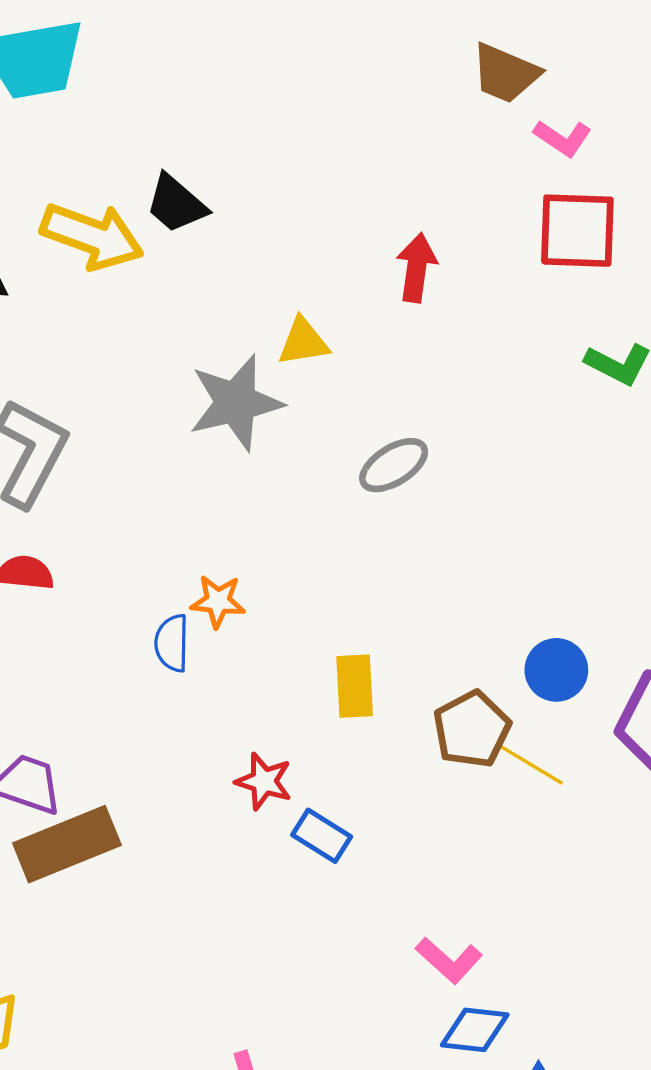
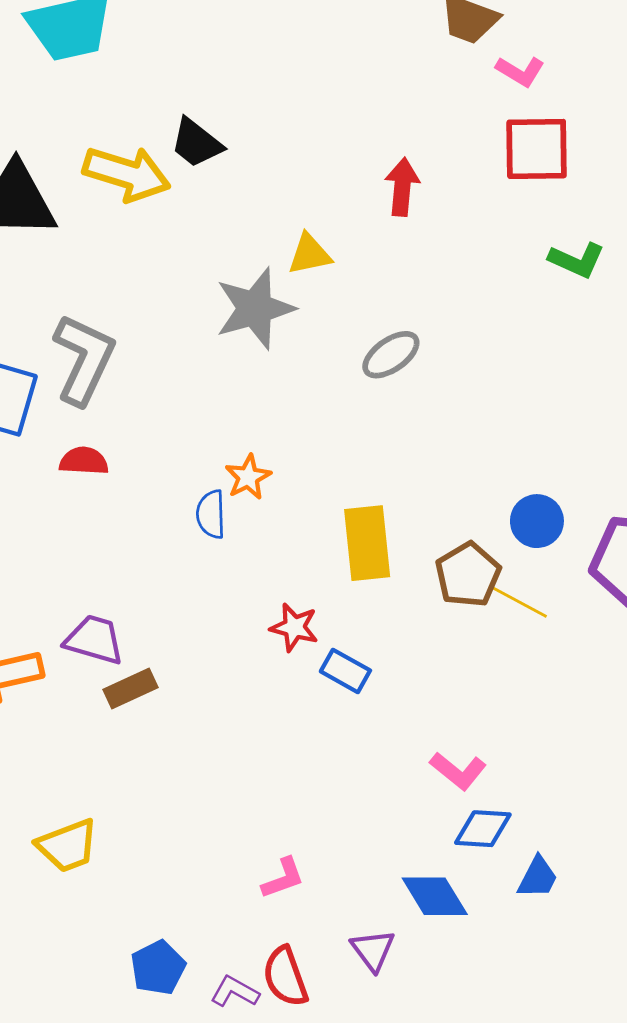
orange star: (218, 601) -> (248, 477), turned -30
yellow rectangle: (355, 686) -> (367, 543), size x1.4
brown rectangle: (67, 844) -> (131, 689), size x0.6

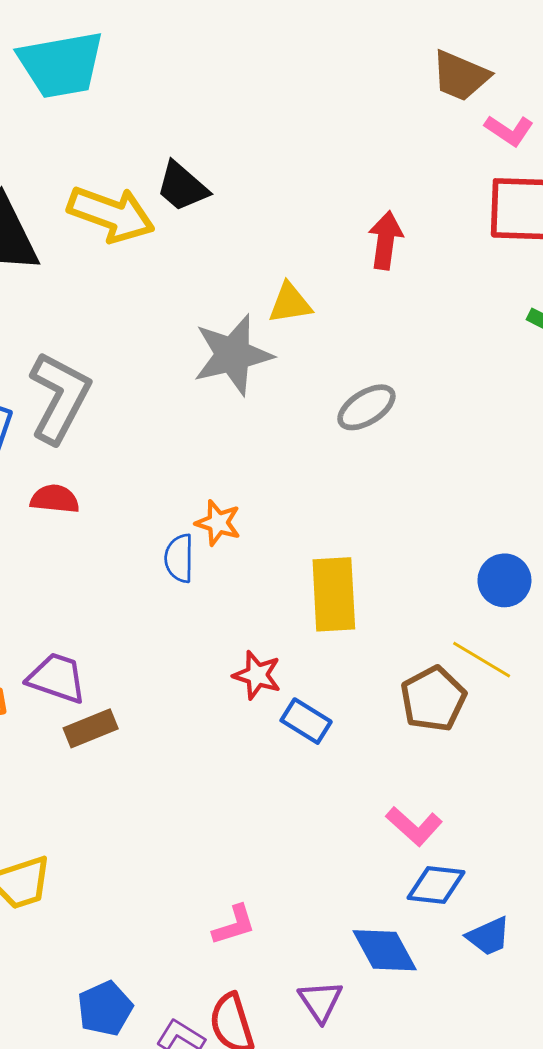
orange star: (248, 477) -> (218, 523), turned -30
brown pentagon: (468, 575) -> (433, 699), moved
blue trapezoid: (538, 877) -> (488, 936), turned 36

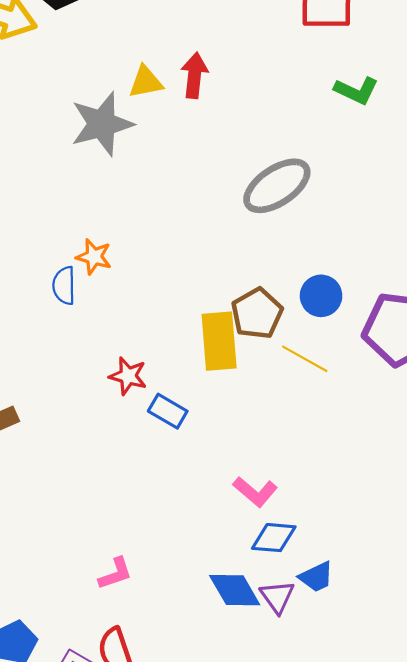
red arrow: (386, 240) -> (194, 75), moved
gray ellipse: (366, 407) -> (277, 186), moved, size x1.5
yellow rectangle: (334, 594) -> (219, 341), moved
brown pentagon: (433, 699) -> (257, 314), moved
purple triangle: (320, 1001) -> (277, 597), moved

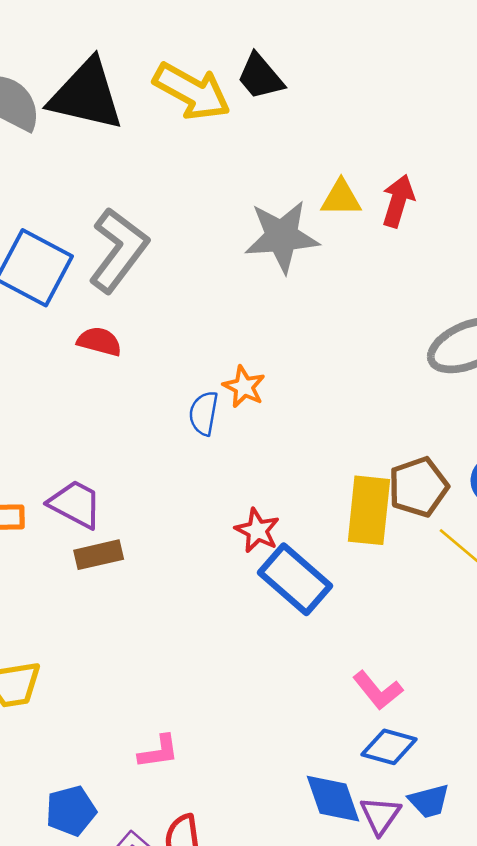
blue rectangle: (168, 411) -> (295, 579), size x1.6
pink L-shape: (115, 574) -> (159, 752), moved

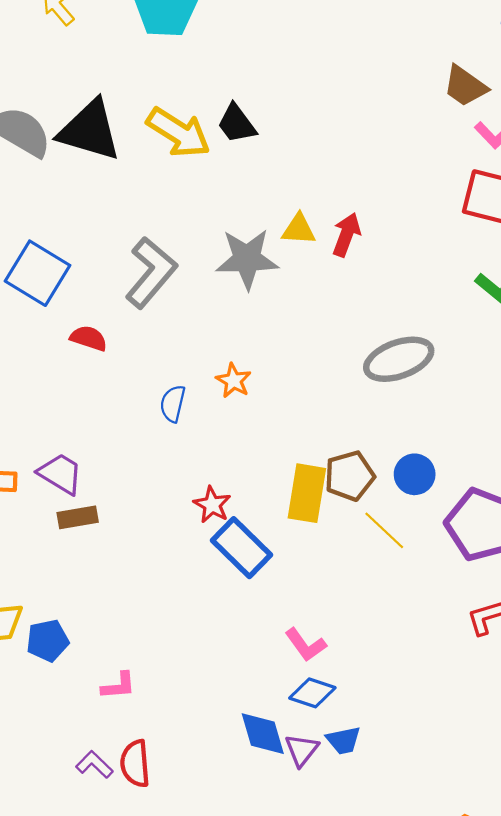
gray L-shape: (118, 250) -> (151, 272), moved
orange star: (244, 387) -> (234, 381), moved
blue pentagon: (71, 811) -> (48, 641), moved

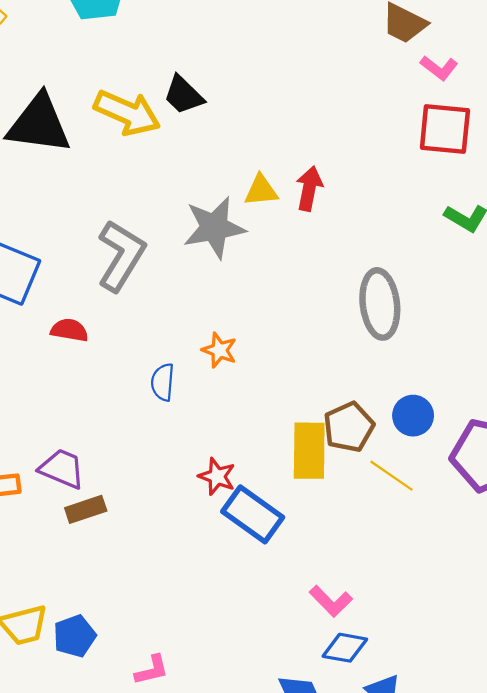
gray ellipse: (399, 359) -> (380, 304), turned -68

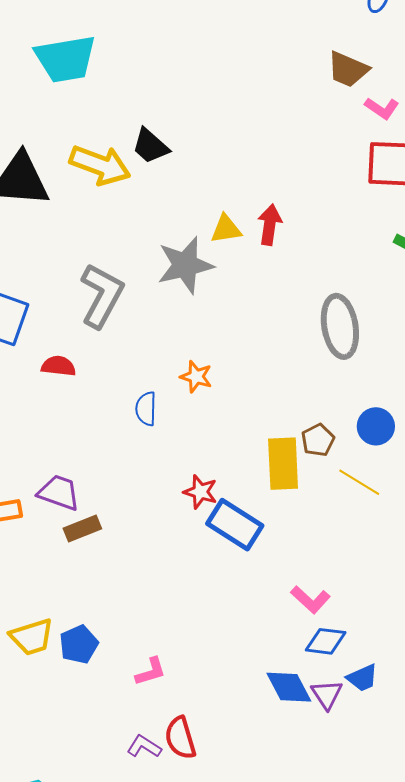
brown pentagon: (349, 427) -> (318, 440), size x0.7

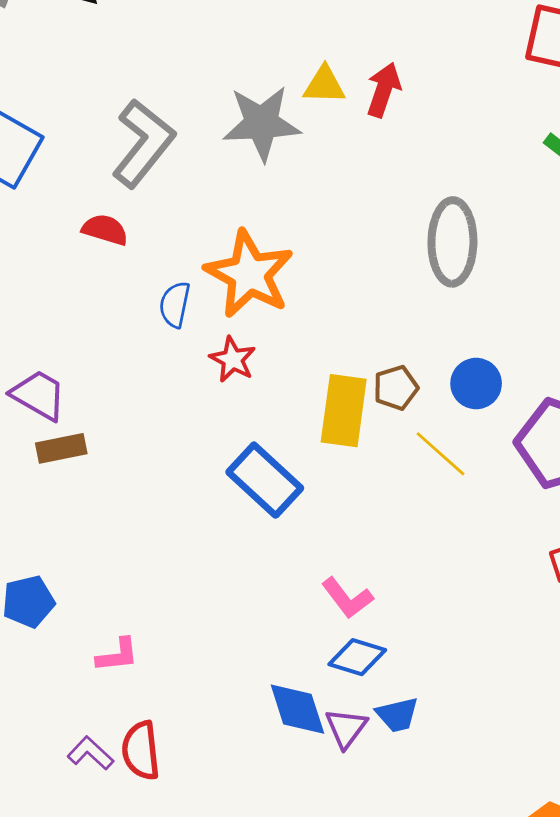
red semicircle: (58, 366) -> (105, 230), moved
orange star: (196, 377) -> (249, 274), size x2.0
red star: (200, 492) -> (233, 359), moved

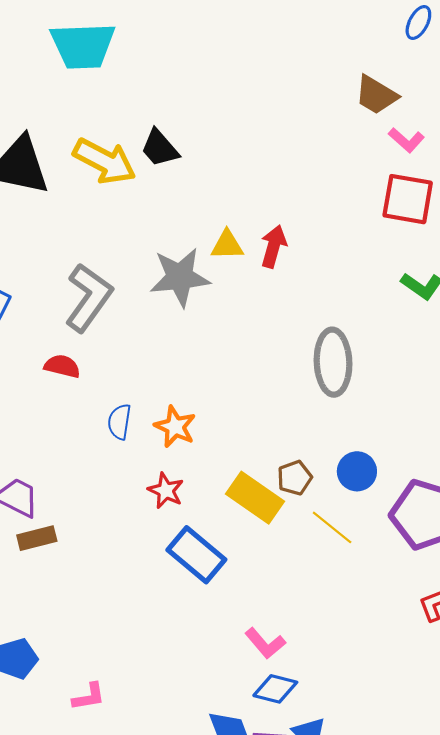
orange star: (249, 274) -> (175, 427), moved, size x0.6
red star: (233, 359) -> (166, 491), moved
yellow rectangle: (344, 411) -> (255, 498), turned -60

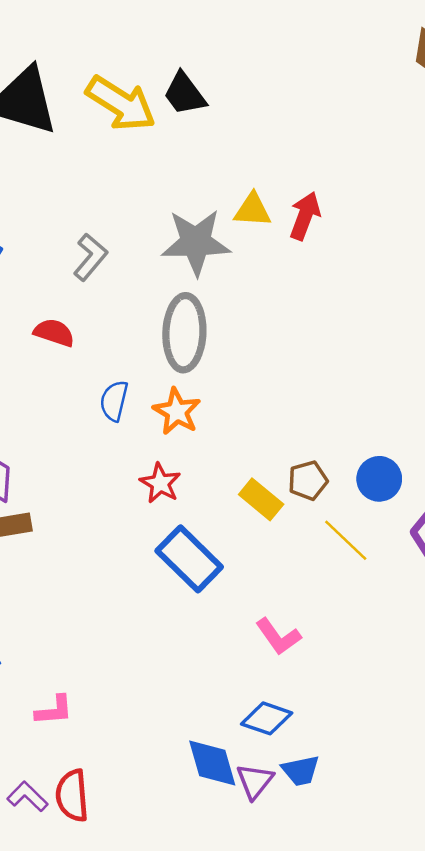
gray L-shape: (89, 298) -> (90, 257), size x0.6
gray ellipse: (333, 362) -> (184, 333), moved
yellow rectangle: (255, 498) -> (261, 499), size x0.7
pink L-shape: (265, 643) -> (278, 636), moved

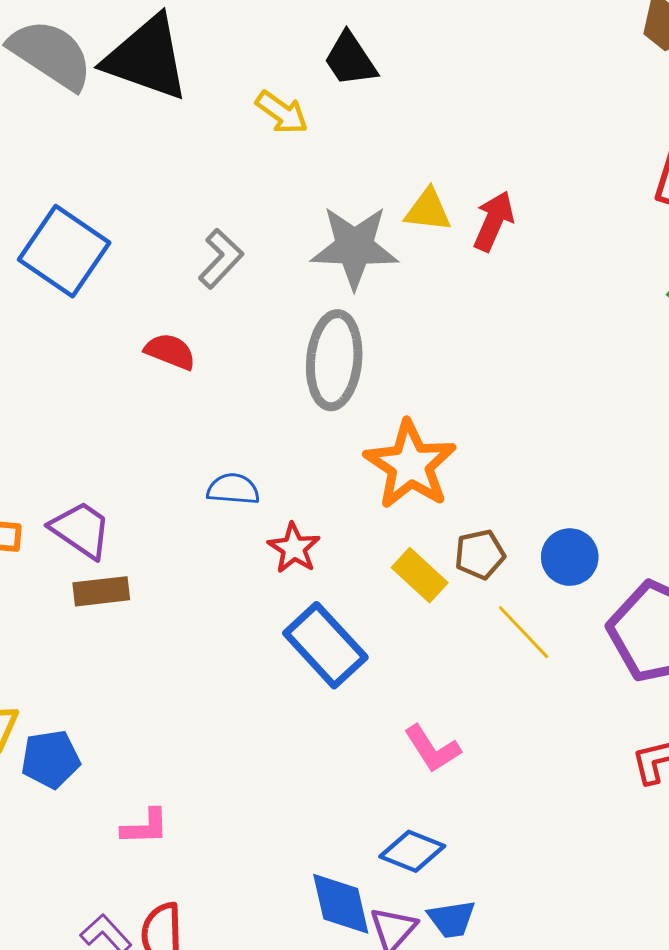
yellow arrow: (121, 104) -> (282, 112), moved, size x0.6
blue semicircle: (114, 401) -> (233, 489), moved, turned 78
orange star: (177, 411) -> (410, 465), moved, size x1.5

